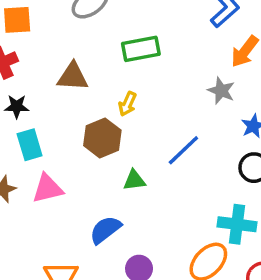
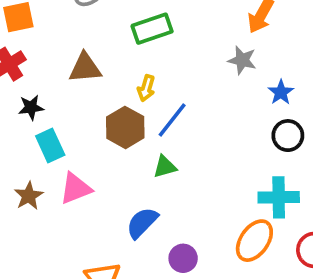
blue line: (183, 150) -> (172, 120), moved

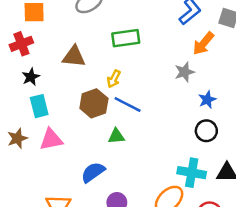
gray star: (242, 60) -> (184, 72), turned 30
black star: (31, 107) -> (31, 77), turned -30
blue line: (172, 120) -> (128, 104), turned 68

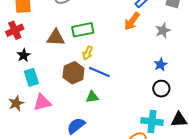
green rectangle: (126, 38) -> (83, 30), moved
orange arrow: (203, 43) -> (132, 21), moved
gray star: (184, 72) -> (163, 31), moved

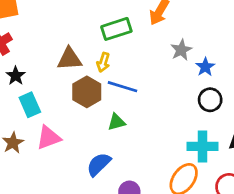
green rectangle: (83, 30) -> (116, 29), moved
gray star: (163, 31) -> (181, 50), moved
brown triangle: (56, 38) -> (69, 59), moved

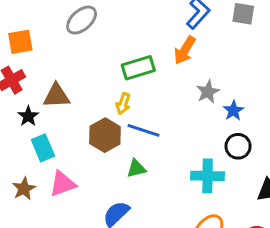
brown triangle: (69, 59) -> (57, 96), moved
cyan cross: (203, 146) -> (208, 176), moved

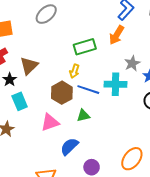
brown triangle: (57, 96) -> (29, 66), turned -42
cyan cross: (208, 176) -> (116, 84), moved
pink triangle: (63, 184) -> (50, 122), moved

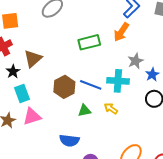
yellow arrow: (74, 71) -> (111, 109), moved, turned 104
pink triangle: (50, 122) -> (32, 116), moved
blue semicircle: (69, 146) -> (69, 140), turned -132

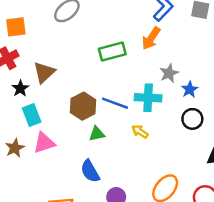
green triangle: (85, 111) -> (97, 134), moved
blue semicircle: (69, 140) -> (90, 171), turned 54

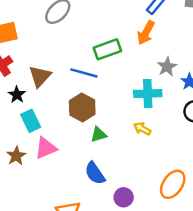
blue line: (115, 103) -> (84, 73), moved

